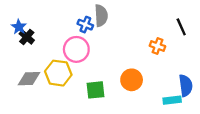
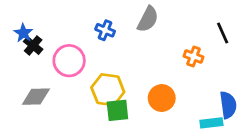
gray semicircle: (101, 16) -> (148, 19), moved, turned 30
pink circle: (76, 49) -> (69, 61), moved
yellow hexagon: (58, 73) -> (108, 90), moved

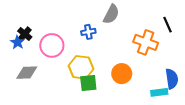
blue cross: (105, 30) -> (88, 32), moved, turned -32
blue star: (23, 33) -> (17, 42), moved
orange cross: (194, 57) -> (146, 42), size x1.6

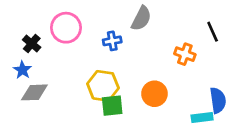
blue star: (17, 42) -> (22, 70), moved
orange cross: (146, 42) -> (185, 54), size x0.7
pink circle: (52, 45) -> (66, 28), moved

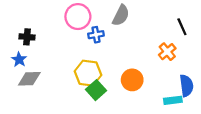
pink circle: (66, 28) -> (78, 17), moved
black cross: (32, 44) -> (27, 37), turned -35
orange cross: (185, 54) -> (167, 52), moved, turned 30
green square: (112, 106) -> (96, 90), turned -36

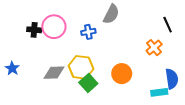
pink circle: (78, 17) -> (54, 27), moved
black cross: (27, 37) -> (34, 30), moved
blue star: (19, 60) -> (12, 68), moved
gray diamond: (29, 79) -> (54, 73), moved

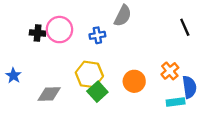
orange cross: (154, 48) -> (170, 71), moved
gray diamond: (54, 73) -> (49, 94), moved

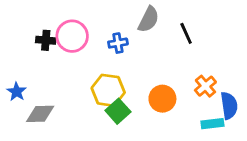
black line: (185, 27) -> (186, 33), moved
gray diamond: (49, 94) -> (40, 114), moved

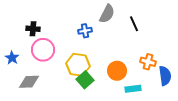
pink circle: (72, 36) -> (43, 50), moved
orange cross: (205, 86) -> (148, 62), turned -35
blue star: (17, 92) -> (12, 58), moved
cyan rectangle: (212, 124) -> (133, 89), moved

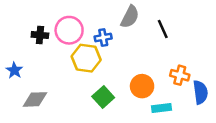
pink circle: (43, 50) -> (69, 30), moved
yellow hexagon: (78, 65) -> (86, 58), moved

